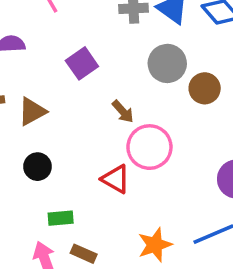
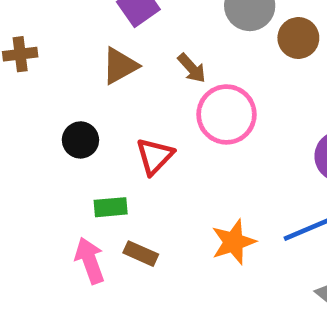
brown triangle: (32, 111) -> (120, 66), moved
red triangle: (116, 179) -> (155, 156), moved, turned 44

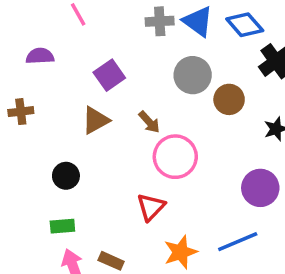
red triangle: (155, 156) -> (151, 207), moved
green rectangle: (111, 207) -> (62, 226), moved

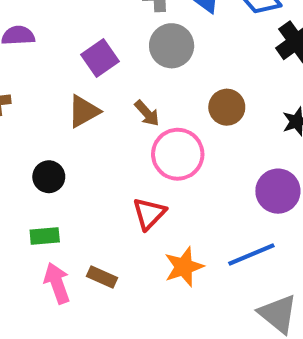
gray circle: (193, 75) -> (172, 46), moved
brown circle: (229, 99) -> (227, 107), moved

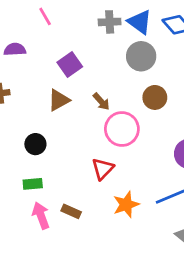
gray circle: (172, 46) -> (141, 56), moved

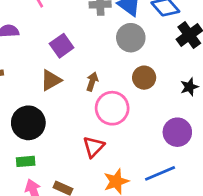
brown arrow: (101, 102) -> (92, 82), turned -120
black circle: (35, 144) -> (28, 123), size x1.6

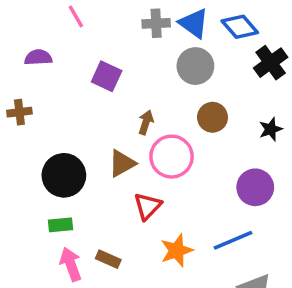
purple square: (62, 46) -> (107, 76), turned -30
brown triangle: (51, 80) -> (122, 163), moved

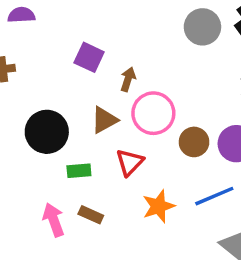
gray circle: (195, 66) -> (202, 27), moved
purple square: (107, 76) -> (89, 57), moved
brown circle: (213, 117) -> (194, 142), moved
green rectangle: (60, 225) -> (79, 171), moved

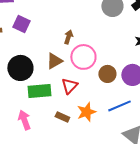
purple square: (89, 57) -> (21, 24), moved
green rectangle: (79, 171) -> (39, 91), size x1.6
brown rectangle: (91, 215) -> (62, 117), moved

